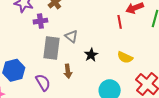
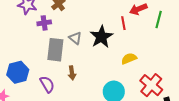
black star: (91, 55) -> (101, 37), moved, size x1.6
yellow semicircle: (125, 57) -> (129, 59), turned 133

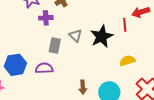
gray rectangle: (55, 50) -> (55, 46), size x0.7
brown arrow: (72, 73) -> (83, 87), moved
purple semicircle: (47, 84) -> (44, 68), moved, turned -66

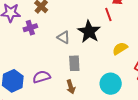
gray rectangle: (55, 46) -> (74, 63), moved
brown arrow: (83, 87) -> (71, 87), moved

